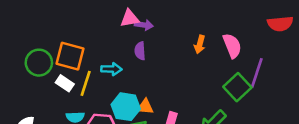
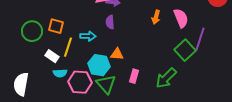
orange square: (70, 56) -> (56, 26), size x0.7
white rectangle: (65, 83) -> (52, 56), moved
orange triangle: (145, 107) -> (117, 54), moved

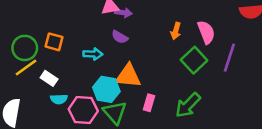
purple semicircle: (110, 22) -> (120, 37), turned -56
yellow line: (68, 47) -> (26, 67), moved, turned 36
green square: (185, 50) -> (194, 60), moved
orange triangle: (117, 54) -> (128, 76), size x1.6

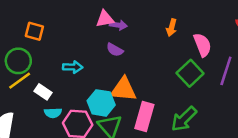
orange arrow: (176, 31) -> (172, 28), moved
orange square: (54, 42) -> (34, 31), moved
cyan arrow: (93, 54) -> (73, 67), moved
pink rectangle: (149, 103) -> (144, 117), size x1.6

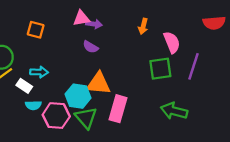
orange square: (34, 31) -> (36, 30), moved
cyan arrow: (73, 67) -> (39, 72), moved
green square: (190, 73) -> (160, 69), turned 35
green arrow: (184, 119) -> (174, 111), moved, turned 60

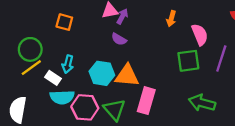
purple arrow: (94, 24) -> (122, 16), turned -70
cyan arrow: (39, 72) -> (68, 64), turned 102
cyan hexagon: (78, 96) -> (102, 73), moved
cyan semicircle: (33, 105) -> (62, 97), size x1.5

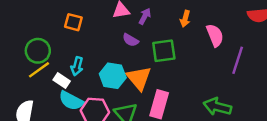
purple arrow: (122, 16) -> (145, 16), moved
green square: (188, 61) -> (164, 51), moved
orange triangle: (127, 76) -> (139, 78), turned 45
cyan semicircle: (62, 97) -> (71, 101), turned 30

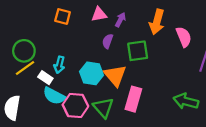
orange arrow: (185, 19) -> (157, 22), size x1.6
orange square: (73, 22) -> (63, 17), moved
purple semicircle: (131, 40) -> (108, 41), turned 80

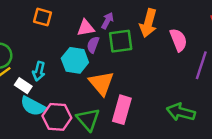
pink triangle: (99, 14) -> (86, 28), moved
green square: (138, 51) -> (121, 41), moved
cyan hexagon: (92, 73) -> (75, 60), moved

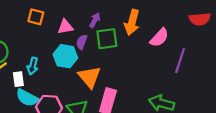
pink triangle: (86, 28) -> (65, 27), moved
pink semicircle: (178, 40) -> (159, 38), turned 65
white rectangle: (23, 86) -> (18, 79), turned 48

